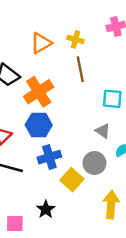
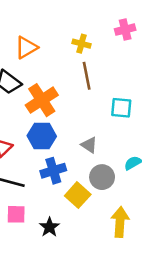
orange triangle: (41, 43) -> (26, 47), moved
gray triangle: (103, 131) -> (89, 145), moved
pink square: (15, 224) -> (16, 214), moved

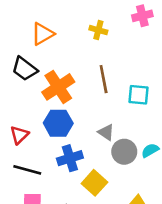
brown line: (87, 76) -> (104, 79), moved
gray circle: (102, 177) -> (124, 152), moved

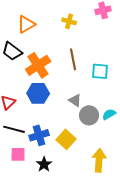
blue cross: (70, 158) -> (39, 135), moved

